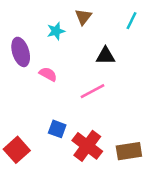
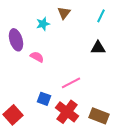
black triangle: (105, 56) -> (98, 48), moved
pink line: (92, 91) -> (71, 83), moved
brown rectangle: (129, 151) -> (99, 116), turned 30

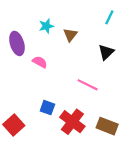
brown triangle: (64, 13) -> (70, 35), moved
black triangle: (98, 48) -> (106, 52), turned -42
pink line: (71, 83) -> (88, 85), moved, turned 54

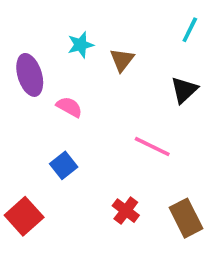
blue square: (47, 108) -> (64, 165), moved, turned 32
red cross: (72, 122) -> (126, 211), size x0.6
brown rectangle: (107, 126) -> (186, 218), turned 42

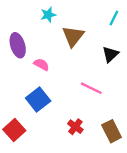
cyan star: (81, 45) -> (48, 15), moved
brown triangle: (122, 60) -> (73, 36), size x1.5
blue square: (64, 165) -> (38, 100), size x1.5

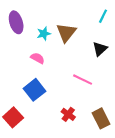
cyan star: (48, 15) -> (44, 34), moved
purple ellipse: (18, 45) -> (16, 22), moved

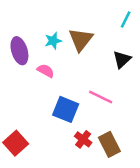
purple ellipse: (16, 22) -> (19, 51), moved
blue square: (35, 90) -> (66, 109), moved, turned -30
brown rectangle: (101, 118) -> (109, 144), moved

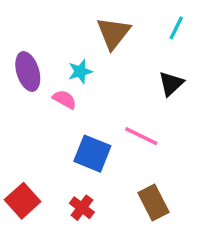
brown triangle: (81, 40) -> (113, 33), moved
cyan star: (53, 41) -> (80, 71), moved
red cross: (83, 139) -> (82, 208), moved

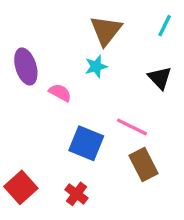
cyan star: (80, 71) -> (96, 66), moved
black triangle: (171, 84) -> (160, 78), turned -30
brown rectangle: (154, 202) -> (143, 164), moved

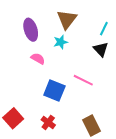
cyan line: (165, 26) -> (104, 29), moved
purple ellipse: (26, 66) -> (31, 30), moved
brown rectangle: (143, 164) -> (91, 126), moved

